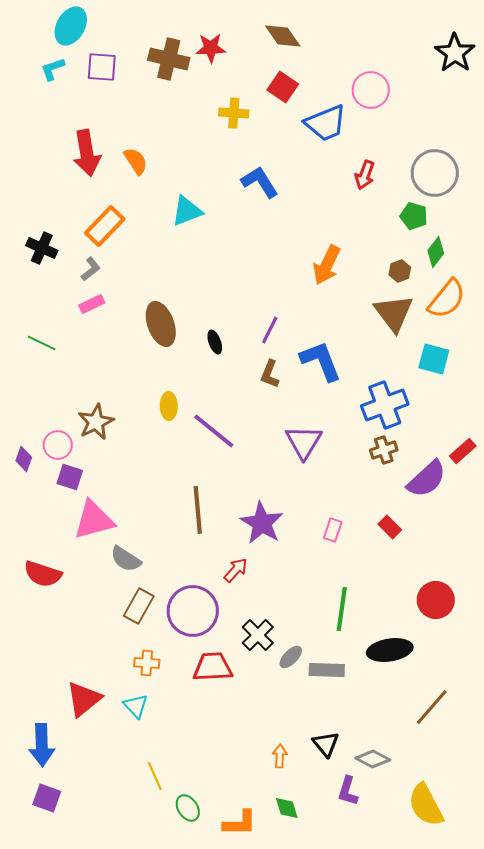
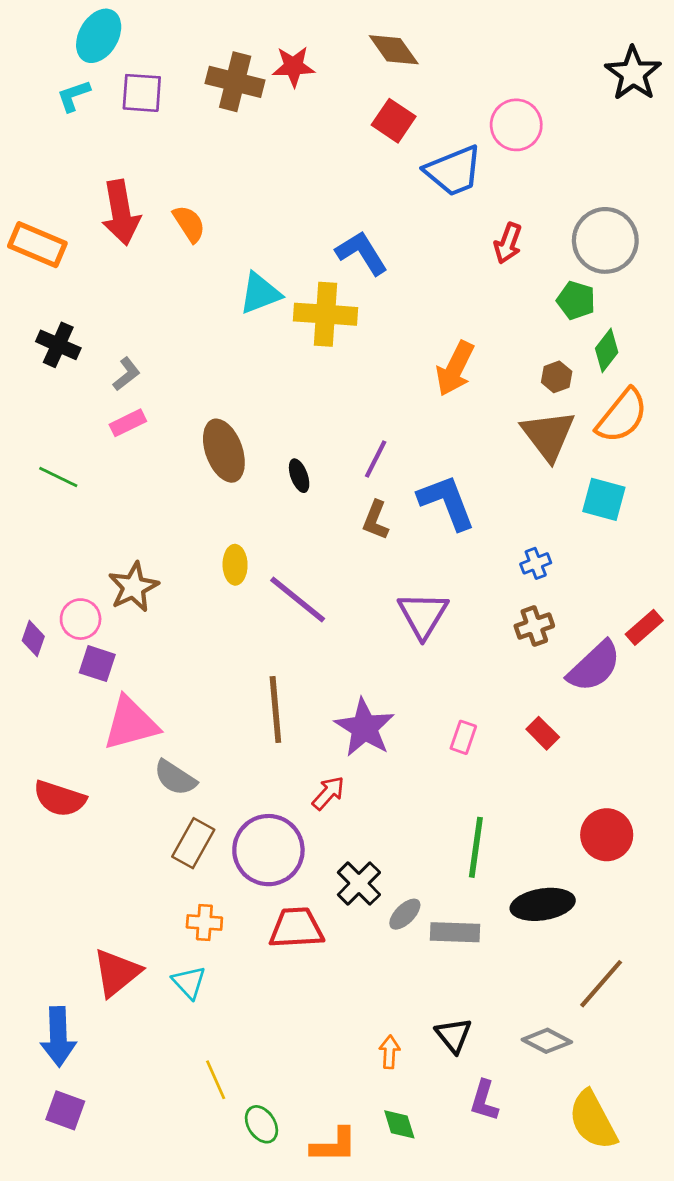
yellow cross: (234, 113) -> (326, 314), moved, size x1.5
orange rectangle: (105, 226) -> (37, 245), moved, turned 69
blue cross: (385, 405) -> (536, 563), size x0.5
gray diamond: (373, 759) -> (547, 1041), moved

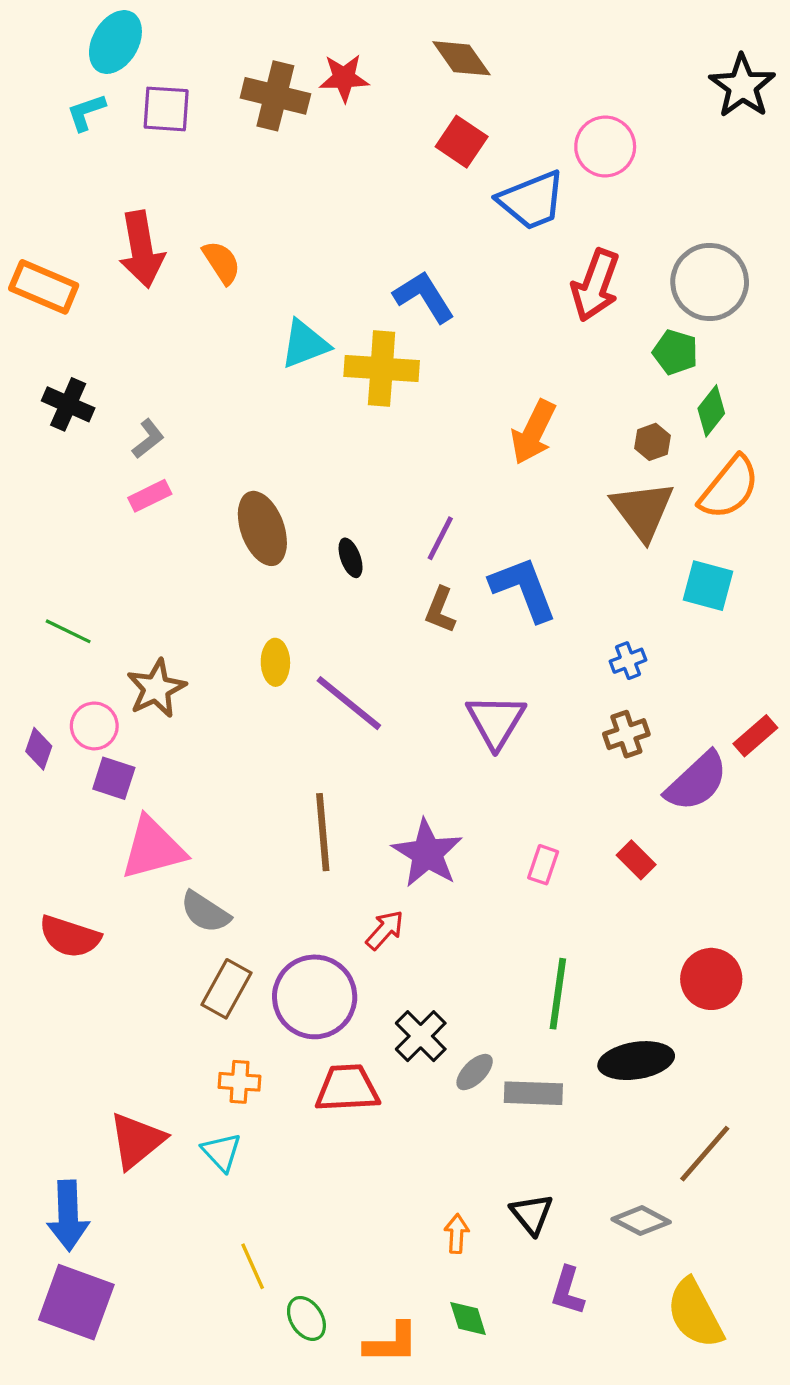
red arrow: (508, 243) -> (595, 285), size x1.5
green line: (58, 477) -> (68, 631), moved
purple square: (65, 1110) -> (76, 1302), size x1.6

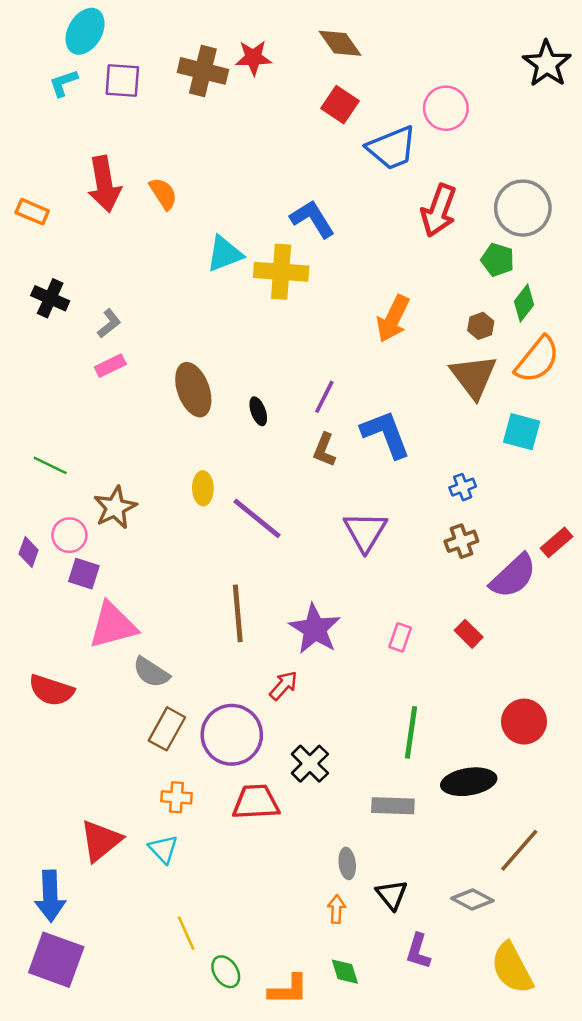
orange rectangle: (44, 287) -> (32, 212), size x0.7
gray ellipse: (475, 1072) -> (347, 863), moved, turned -52

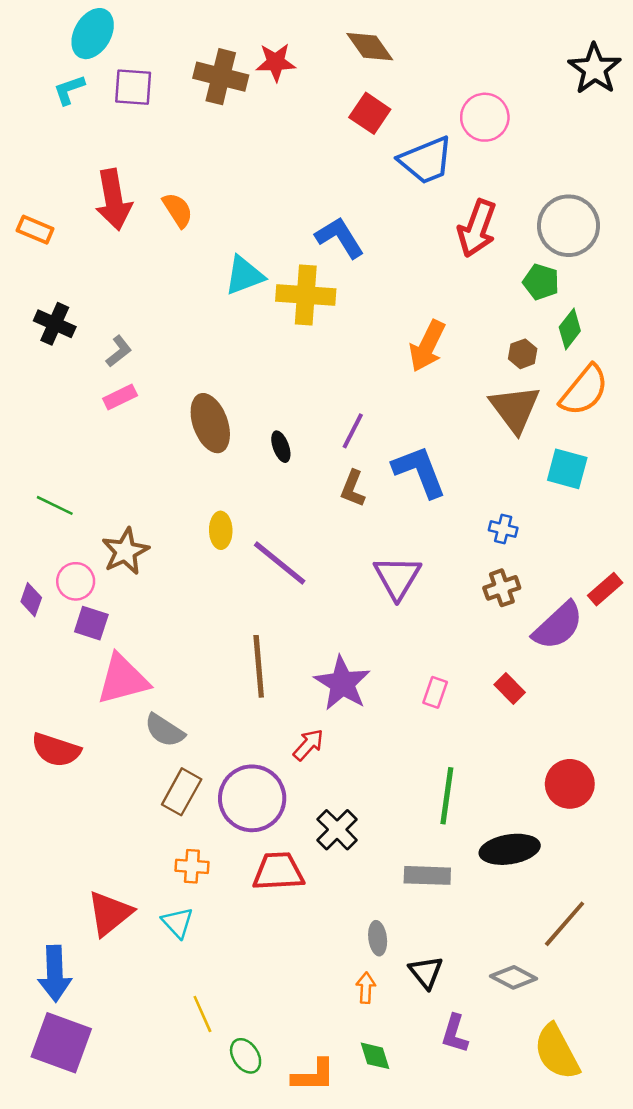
blue cross: (463, 487) -> (503, 529), turned 35

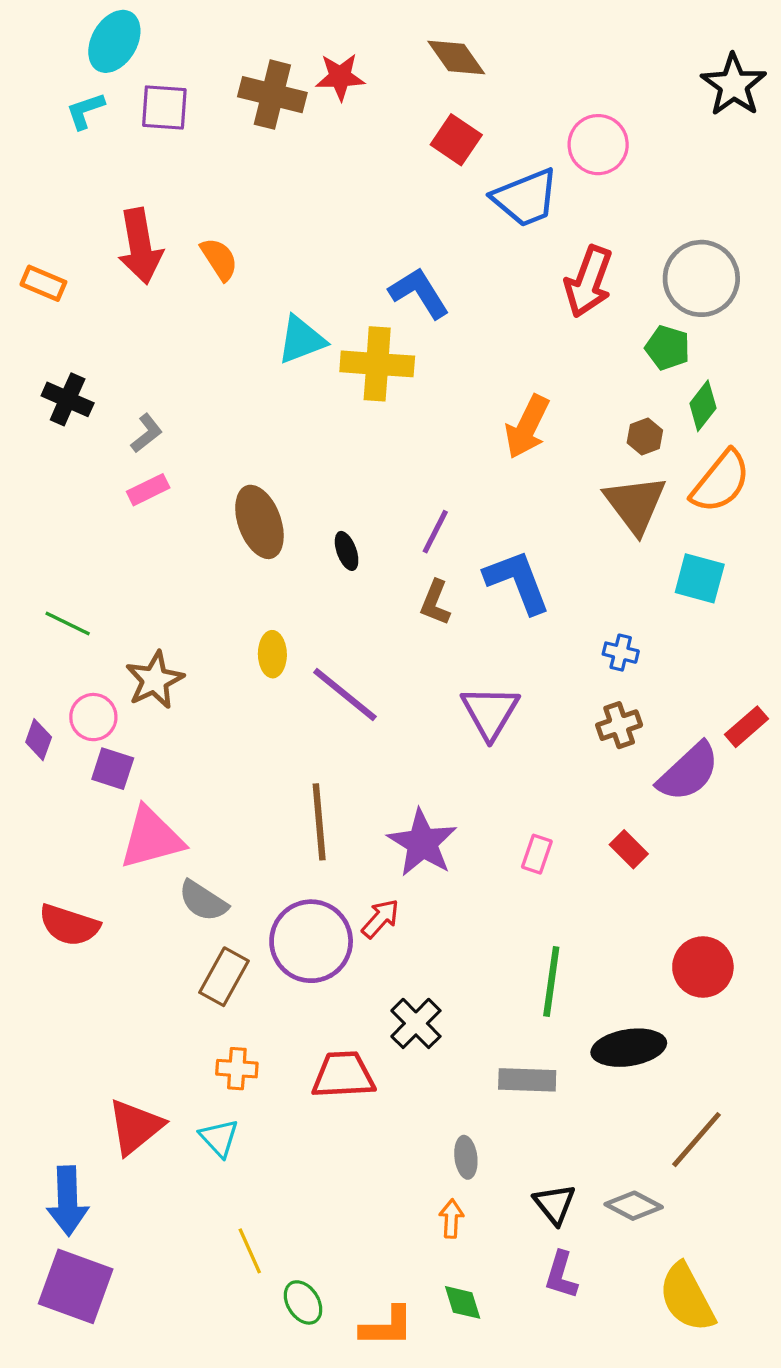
purple circle: (252, 798) -> (311, 941), moved
black triangle: (426, 972) -> (555, 1204), moved

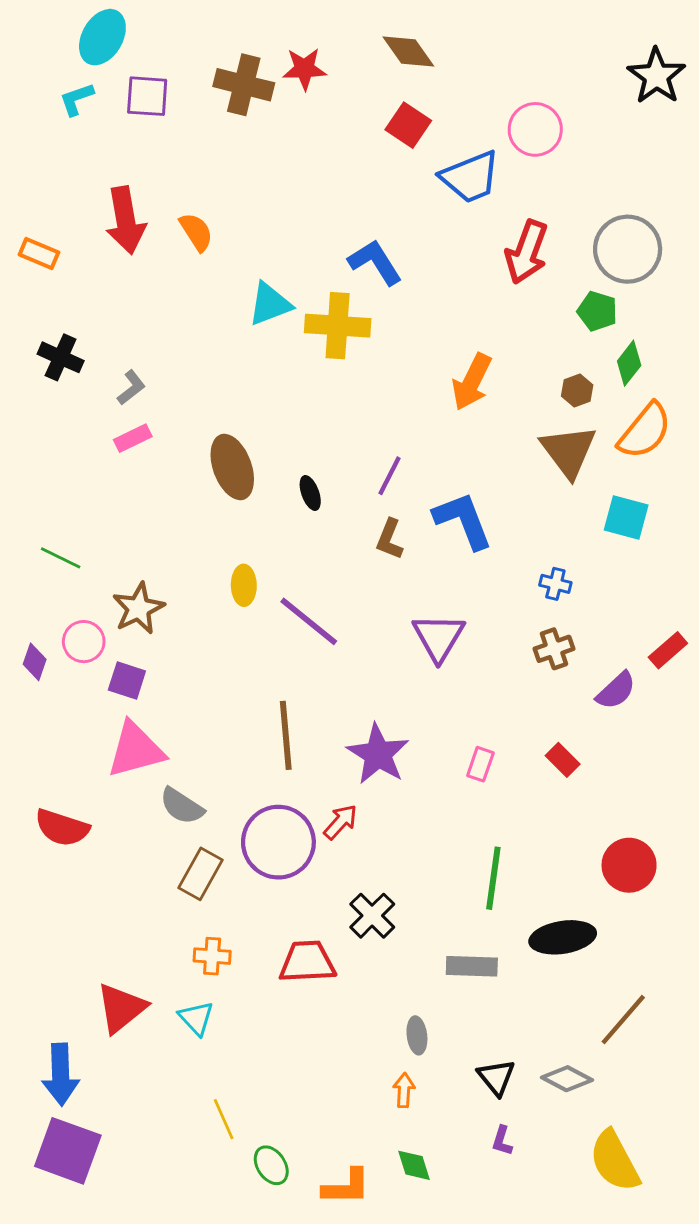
purple square: (113, 769) -> (127, 681), moved
purple semicircle: (688, 772) -> (616, 691), size x0.7
purple L-shape: (561, 1275) -> (502, 1141), size x0.7

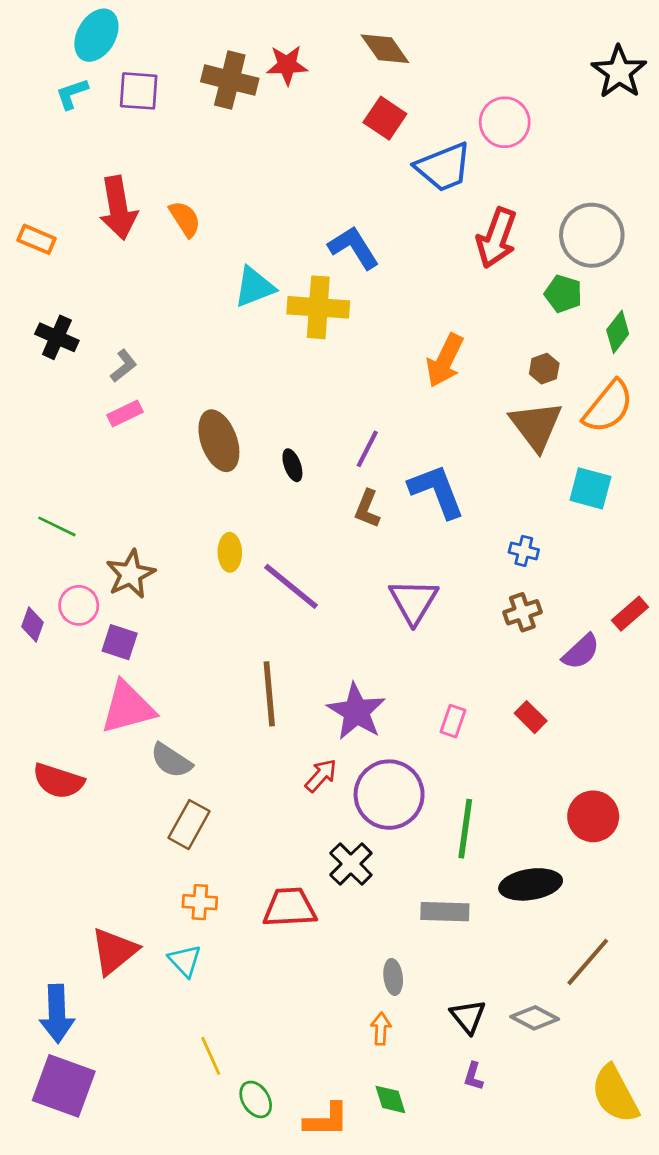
green diamond: (629, 363) -> (618, 332), moved
purple circle: (278, 842) -> (389, 795), moved
yellow semicircle: (615, 1161) -> (615, 1094), moved

